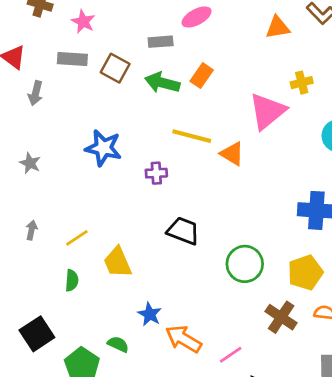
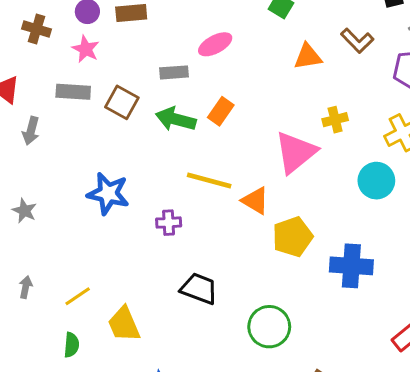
yellow pentagon: (305, 272) -> (293, 237), moved

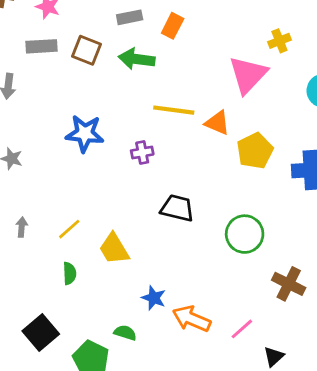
orange rectangle: (221, 111) -> (173, 26), moved

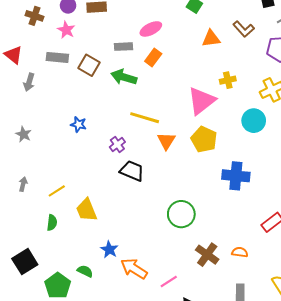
orange triangle: (217, 123) -> (166, 141), moved, turned 30
blue star: (85, 134) -> (78, 124), size x0.6
yellow pentagon: (255, 151) -> (204, 139), moved, turned -30
purple cross: (142, 152) -> (117, 144), turned -35
black trapezoid: (177, 208) -> (132, 171), moved

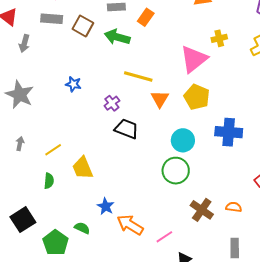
cyan circle: (254, 121) -> (183, 140), moved
gray star: (24, 134) -> (20, 95), size x1.8

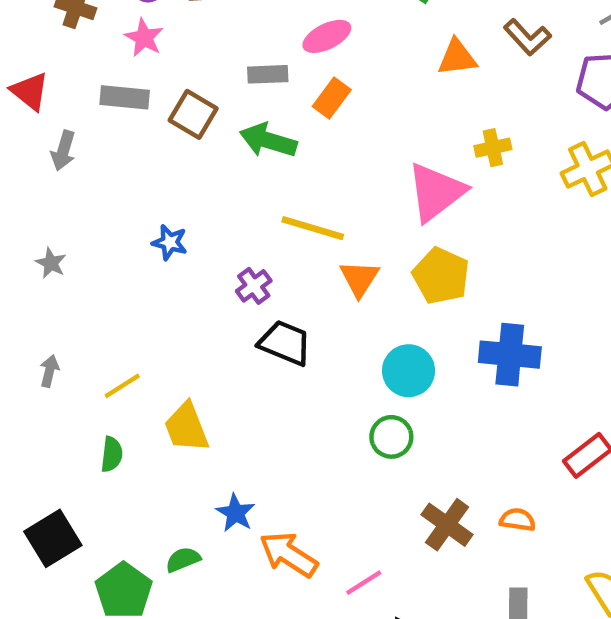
gray star: (20, 95) -> (51, 263), size x0.5
green circle: (176, 171) -> (391, 437), size x0.7
green semicircle: (82, 228) -> (183, 560), turned -49

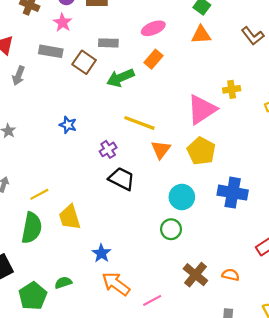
orange triangle: (457, 58) -> (201, 35), moved
gray rectangle: (268, 74) -> (108, 43), moved
green arrow: (268, 140) -> (120, 78), turned -44
green semicircle: (112, 454) -> (32, 228), size x1.8
blue star: (235, 513) -> (101, 253), moved

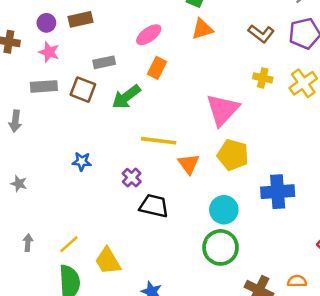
brown L-shape: (253, 36) -> (261, 34), moved
yellow cross: (232, 89) -> (263, 78), moved, turned 35
green circle: (171, 229) -> (221, 247), size x1.5

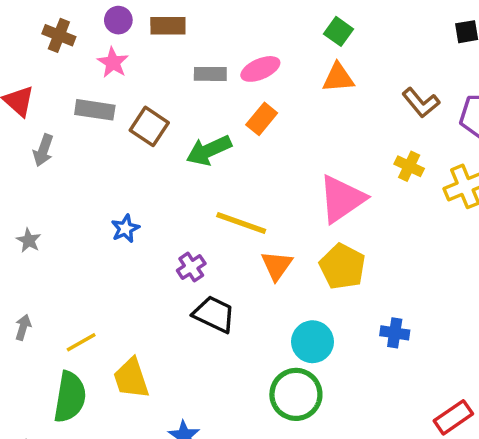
gray rectangle: (104, 62) -> (210, 74), moved
blue star: (82, 161) -> (125, 229), turned 30
blue cross: (278, 192) -> (395, 333), size x0.6

